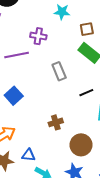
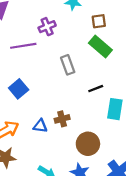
purple cross: (38, 36) -> (47, 27), turned -35
blue triangle: (29, 155) -> (40, 126), moved

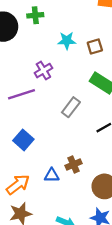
brown square: (99, 21) -> (95, 46), moved
gray rectangle: (68, 65) -> (71, 107), turned 66

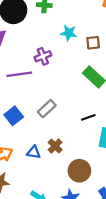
gray rectangle: (71, 107) -> (47, 109), moved
brown cross: (74, 165) -> (55, 146), turned -32

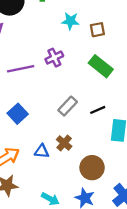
purple cross: (43, 56) -> (54, 58), moved
gray rectangle: (47, 109) -> (68, 106), moved

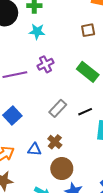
cyan star: (70, 21) -> (37, 31), moved
brown square: (97, 30) -> (88, 30), moved
brown circle: (92, 168) -> (62, 169), moved

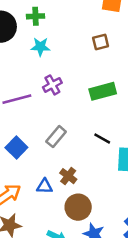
green rectangle: (88, 72) -> (103, 91), turned -50
gray rectangle: (58, 108) -> (56, 137), moved
black line: (85, 112) -> (102, 139), turned 56

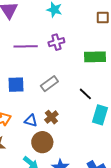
blue square: (16, 148) -> (16, 85), turned 30
brown circle: (78, 207) -> (42, 142), moved

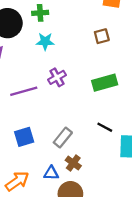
gray rectangle: (49, 84) -> (63, 138), moved

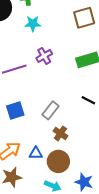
brown square: (102, 36) -> (84, 18), size x1.5
blue triangle: (51, 173) -> (36, 153), moved

